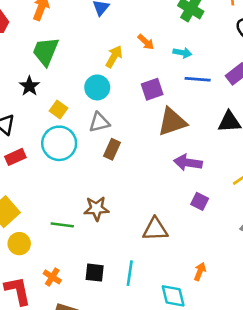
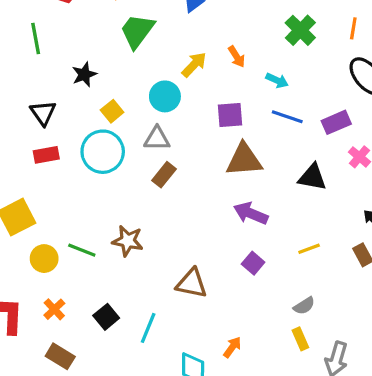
green trapezoid: (46, 51) -> (137, 31), moved
yellow circle: (19, 244) -> (44, 259), moved
black square: (95, 273) -> (106, 317), turned 30

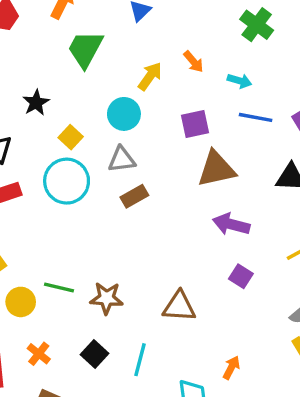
brown rectangle: (164, 175) -> (134, 196), turned 30
brown star: (128, 241) -> (107, 298), moved

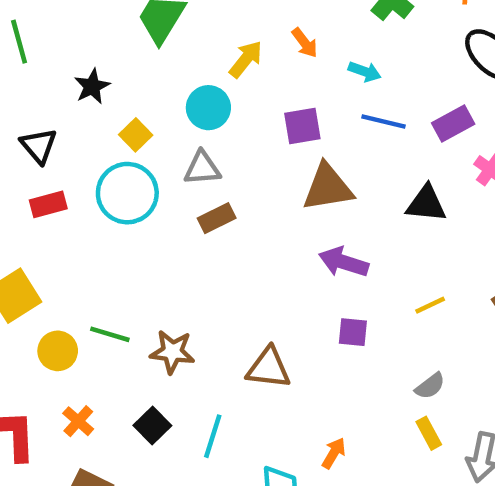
purple square: (241, 276) -> (353, 332), turned -30

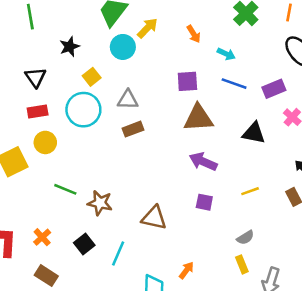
yellow arrow: (246, 59) -> (147, 28), moved
cyan circle: (208, 108) -> (123, 47), moved
yellow circle: (58, 351) -> (45, 142), moved

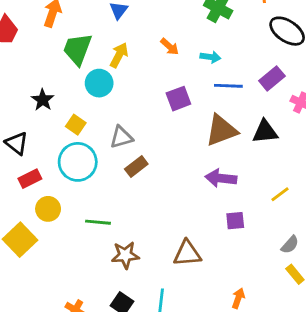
brown triangle: (198, 118) -> (221, 130), moved
green line: (65, 189) -> (98, 222), moved

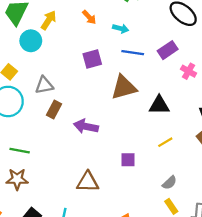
black triangle: (265, 132) -> (159, 105), moved
brown rectangle: (136, 166) -> (54, 109), turned -30
purple arrow: (221, 178) -> (86, 126), moved
brown star: (125, 255) -> (17, 179), moved

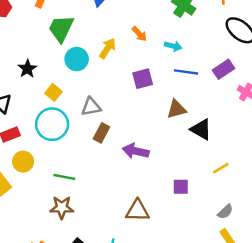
yellow arrow: (49, 20) -> (108, 48), moved
brown triangle: (124, 87) -> (176, 109), size x0.7
black triangle: (159, 105) -> (201, 129), moved, turned 30

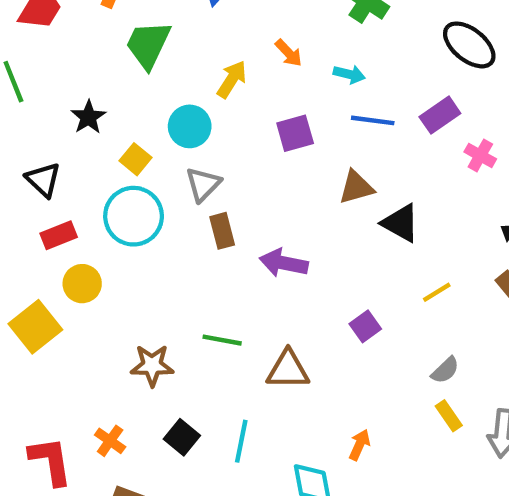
cyan circle: (77, 59) -> (190, 126), moved
gray triangle: (91, 107) -> (203, 184), turned -35
brown rectangle: (101, 133) -> (222, 231), turned -42
green line: (64, 177) -> (222, 340), moved
purple square: (181, 187) -> (365, 326), turned -35

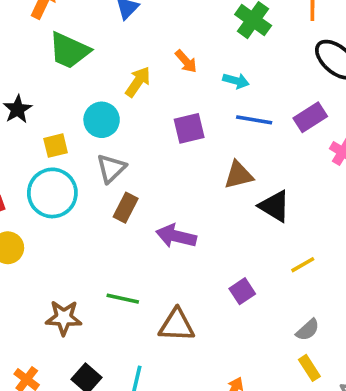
green trapezoid: (148, 45) -> (69, 51), turned -93
yellow square: (135, 159) -> (56, 146), turned 35
brown rectangle: (222, 231) -> (126, 208), turned 40

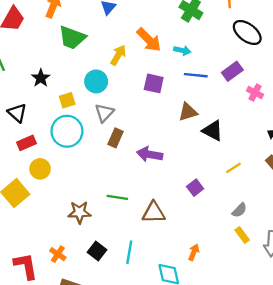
orange arrow: (186, 61) -> (149, 40), size x1.6
purple square: (189, 128) -> (154, 83), turned 30

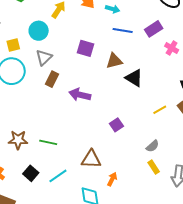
purple square: (154, 83) -> (85, 48), moved
yellow line: (233, 168) -> (160, 110), moved
green line: (117, 197) -> (48, 142), moved
brown triangle: (154, 212) -> (91, 159), moved
cyan line: (129, 252) -> (58, 176), turned 42

